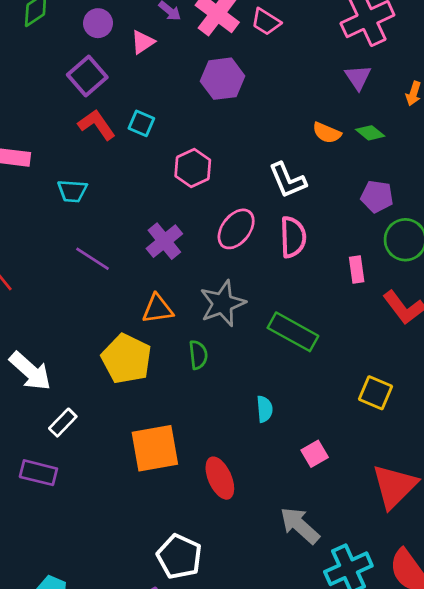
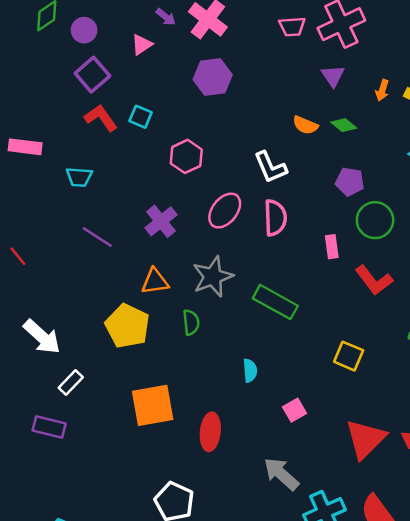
pink trapezoid: (266, 22) -> (292, 27), moved, turned -36
purple circle: (98, 23) -> (84, 30), moved
red ellipse: (220, 478) -> (210, 432), turned 30

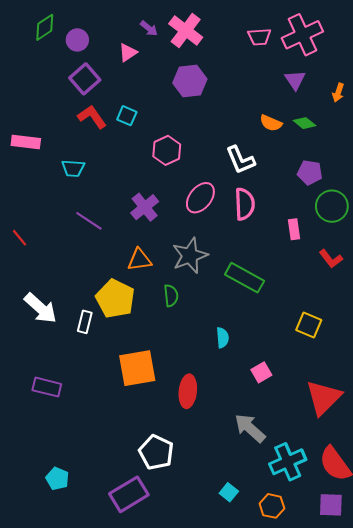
red L-shape: (374, 280) -> (331, 259), size x0.7
white rectangle: (71, 382) -> (85, 322), moved, turned -30

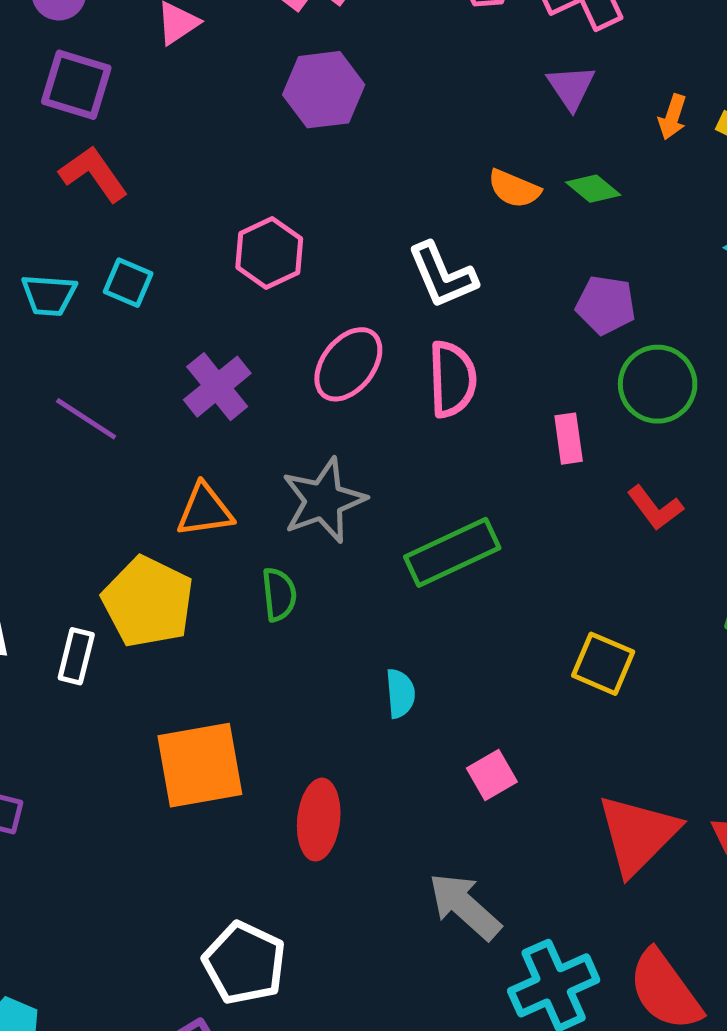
purple square: (85, 79) -> (76, 85), turned -32
cyan square: (127, 116) -> (128, 283), moved
green rectangle: (245, 278) -> (452, 552), turned -54

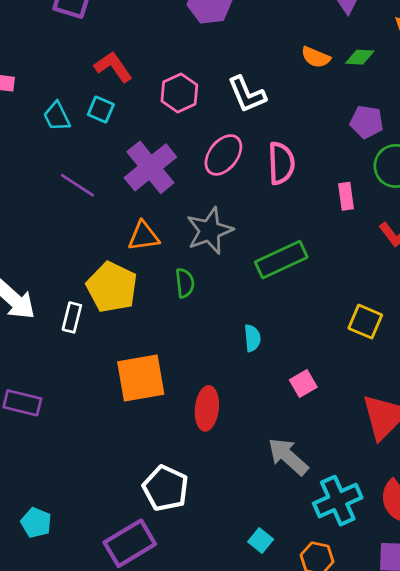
red L-shape: (94, 174) -> (113, 67), moved
green diamond: (593, 189) -> (360, 57), turned -36
white L-shape: (442, 275) -> (247, 94), moved
cyan trapezoid: (49, 295) -> (57, 116), turned 60
purple cross: (217, 387) -> (150, 167), size x1.4

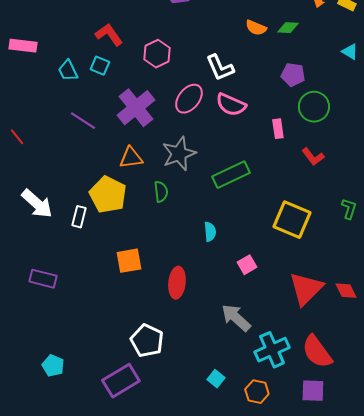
white L-shape: (247, 94) -> (220, 68), moved
pink semicircle: (281, 163) -> (231, 105), turned 116
yellow square: (365, 322) -> (292, 220), size x1.5
orange square: (141, 378) -> (129, 261), size x0.7

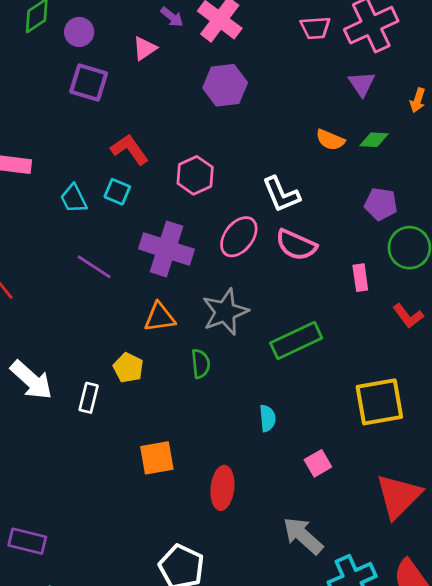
purple cross: (136, 108) -> (166, 249), turned -33
yellow pentagon: (108, 195) -> (128, 368), size x0.6
yellow square: (292, 220) -> (379, 402), turned -33
purple rectangle: (43, 279) -> (27, 541), moved

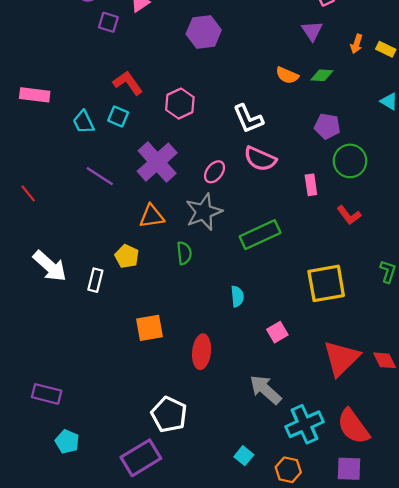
purple square: (89, 82) -> (108, 22), moved, size x0.7
pink ellipse: (239, 237) -> (215, 172), moved, size x0.7
purple cross: (166, 249) -> (157, 162), turned 30

